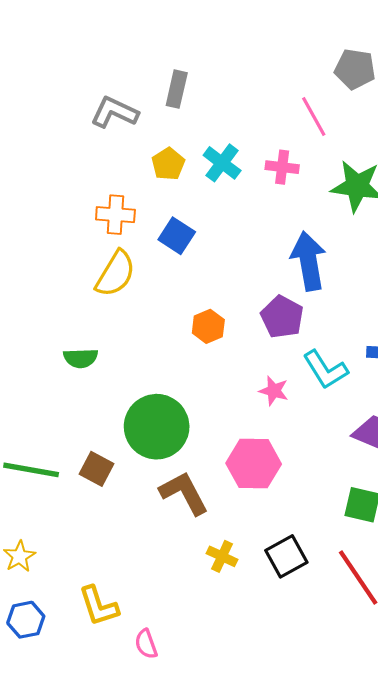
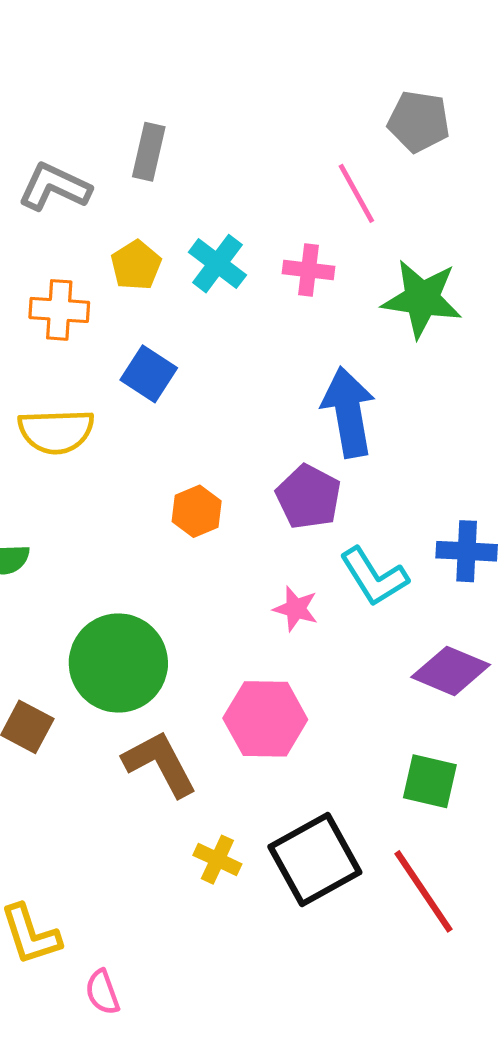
orange cross: (115, 215) -> (59, 310), moved
yellow semicircle: (115, 274) -> (56, 431), turned 57
black square: (286, 556) -> (315, 860), size x1.4

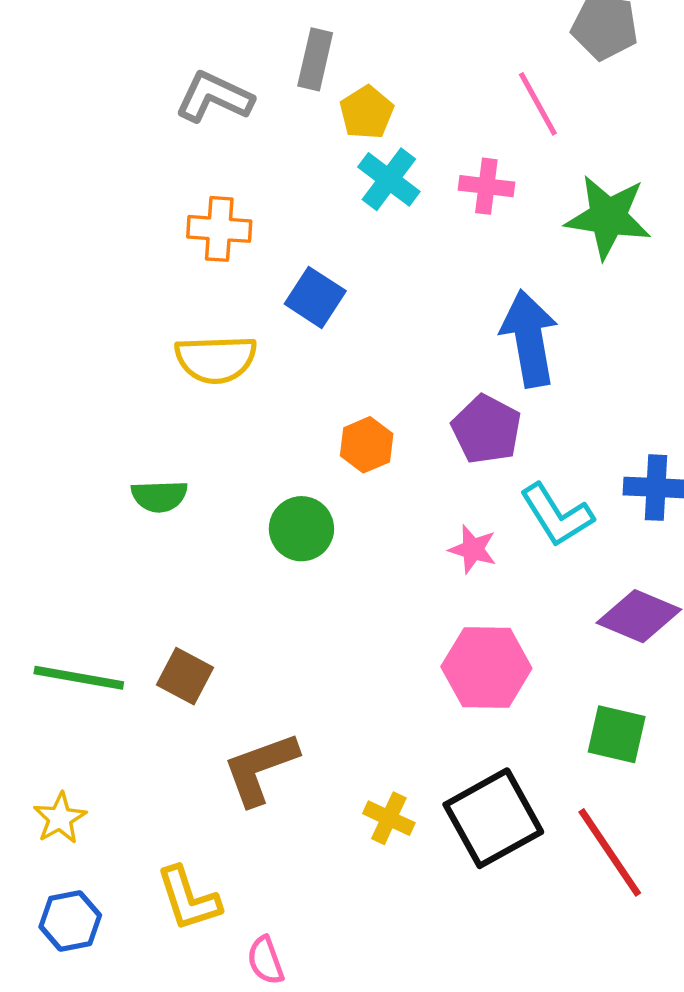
yellow pentagon: (136, 265) -> (367, 112), moved
green circle: (118, 663) -> (301, 529), moved, size x0.6
pink hexagon: (265, 719) -> (486, 667), moved
brown L-shape: (160, 764) -> (260, 769), moved, turned -82

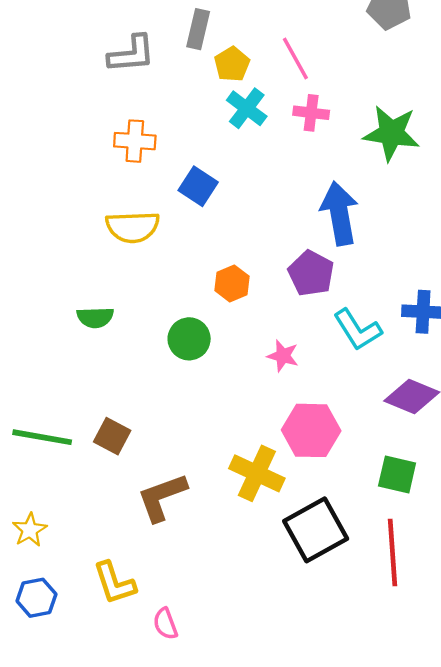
gray L-shape: (214, 97) -> (131, 54), turned 150
pink line: (538, 104) -> (295, 59), moved
pink star: (473, 549) -> (283, 356), moved
yellow cross: (389, 818) -> (257, 473), moved, size x1.6
red line: (610, 852) -> (393, 553), turned 30

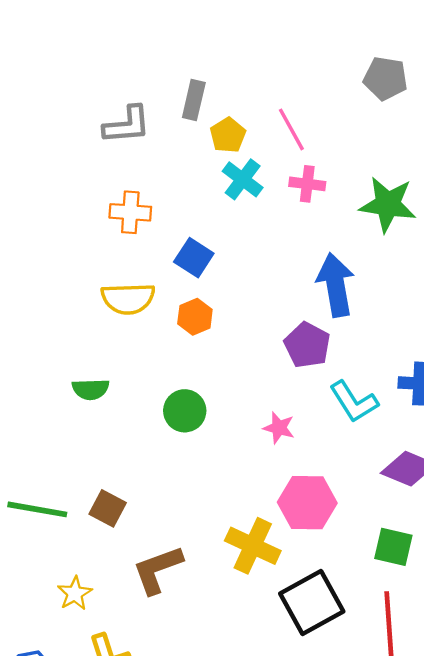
orange hexagon: (232, 283) -> (195, 317), moved
yellow star: (30, 530) -> (75, 593), moved

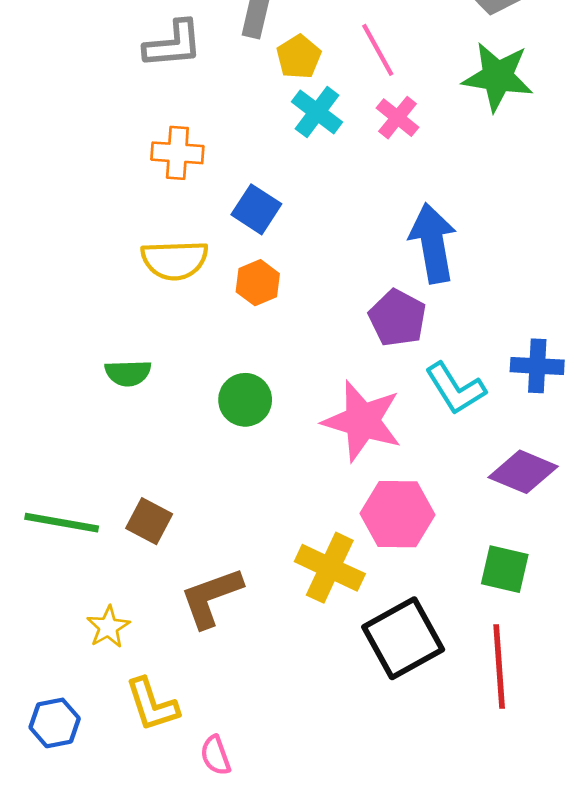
pink cross: (307, 184) -> (398, 118), turned 32
green star: (388, 204) -> (498, 77), moved
pink star: (279, 428) -> (362, 421), size x2.0

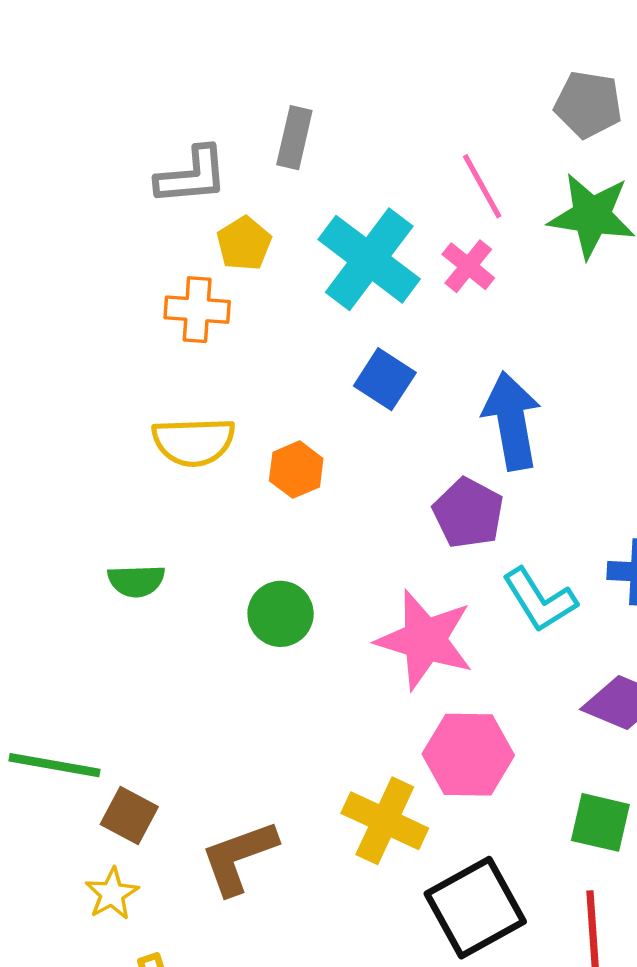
pink line: (378, 50) -> (482, 186), moved
yellow pentagon: (299, 57) -> (244, 244), moved
cyan cross: (317, 112) -> (369, 259), size x1.6
blue square: (256, 209) -> (385, 379), moved
brown square: (149, 521) -> (129, 815), moved

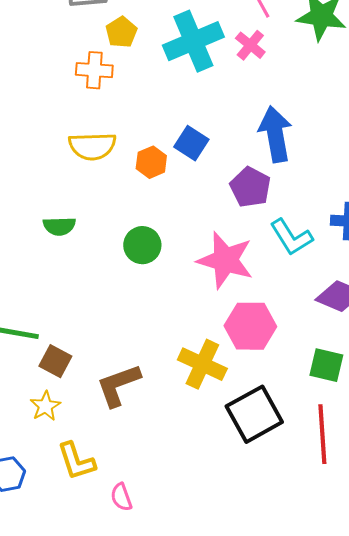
cyan cross: (369, 259) -> (193, 41), turned 30
blue square: (385, 379) -> (191, 143), moved

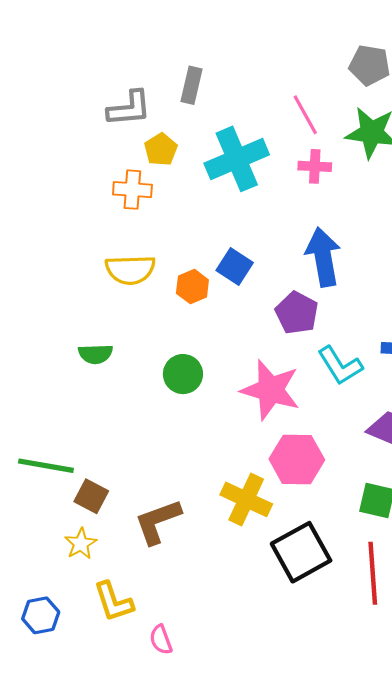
pink cross: (250, 45) -> (315, 166), moved, turned -36

